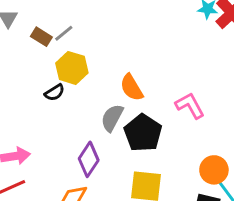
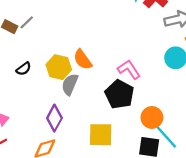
yellow hexagon: (72, 68) -> (59, 67), moved
black pentagon: (143, 133) -> (119, 94), moved

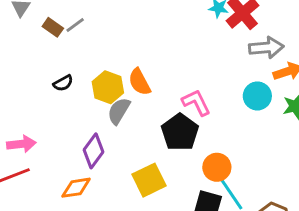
yellow square: (101, 135) -> (149, 180), turned -35

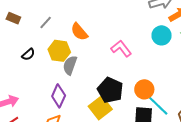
gray line: (75, 25) -> (46, 22), moved
orange semicircle: (139, 82) -> (79, 32), moved
black pentagon: (180, 132) -> (110, 90), moved

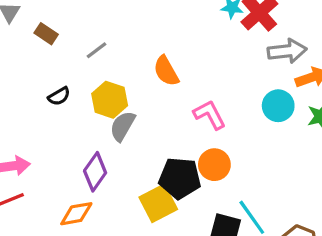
orange semicircle: (79, 32) -> (166, 71), moved
orange circle: (144, 89) -> (214, 165), moved
black pentagon: (110, 90) -> (180, 178), turned -30

